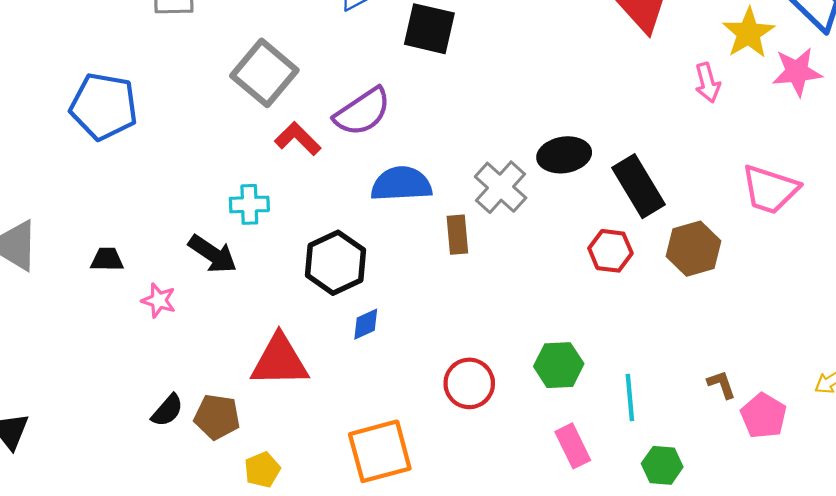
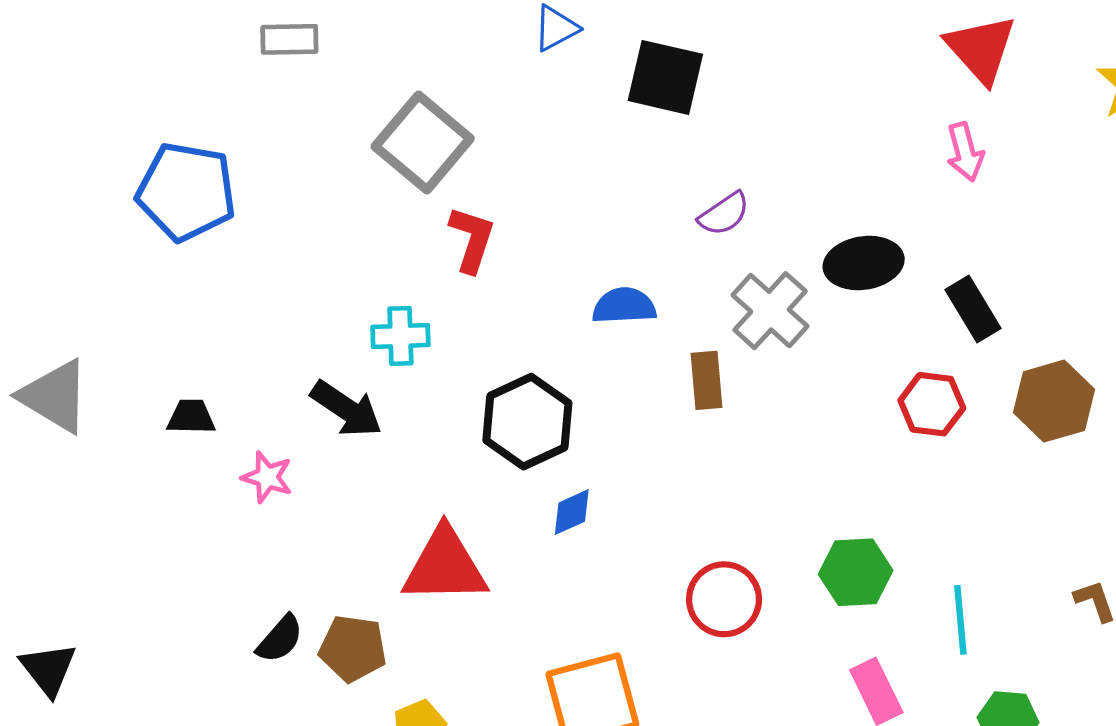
pink arrow: (708, 83) -> (965, 152), moved
purple semicircle: (363, 112) -> (724, 214), moved, size x0.6
red L-shape: (298, 139) -> (472, 239), turned 63
blue semicircle: (401, 184) -> (624, 306), size x0.7
black rectangle: (639, 186) -> (973, 309), size x0.7

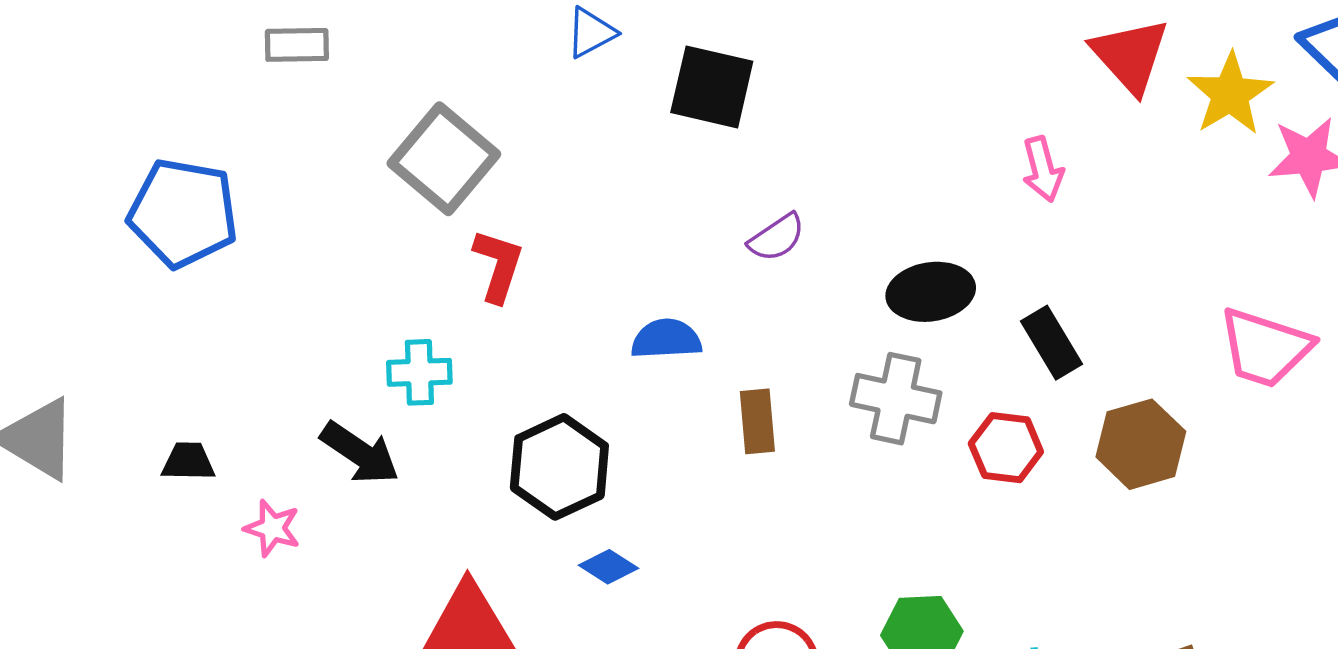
red triangle: (981, 49) -> (1130, 55), moved
gray cross: (770, 311) -> (896, 399), moved, turned -30
blue diamond: (572, 512) -> (609, 567), turned 57

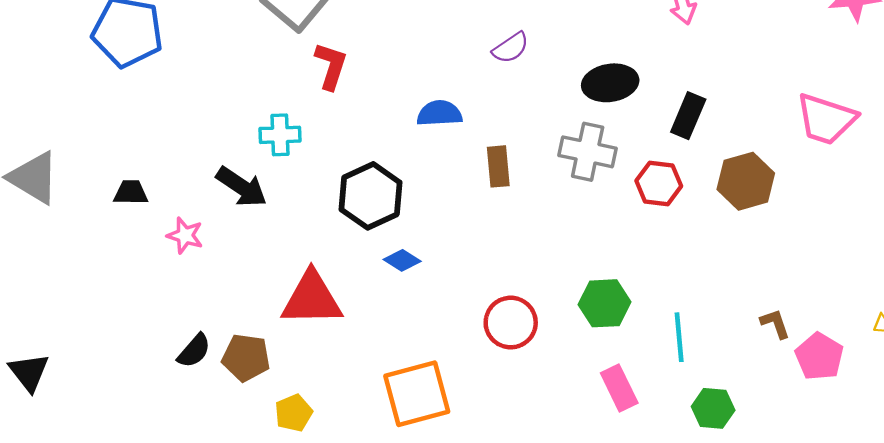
black rectangle: (1052, 343) -> (688, 116), turned 54

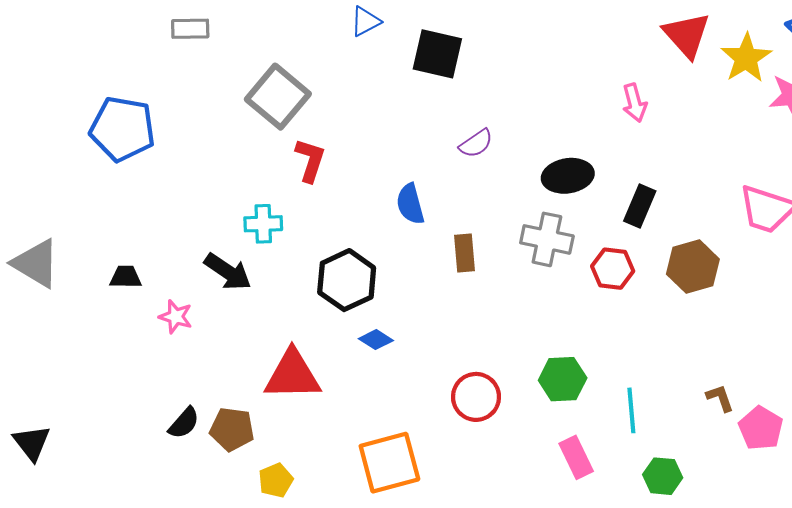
blue semicircle: (439, 113) -> (410, 204), turned -102

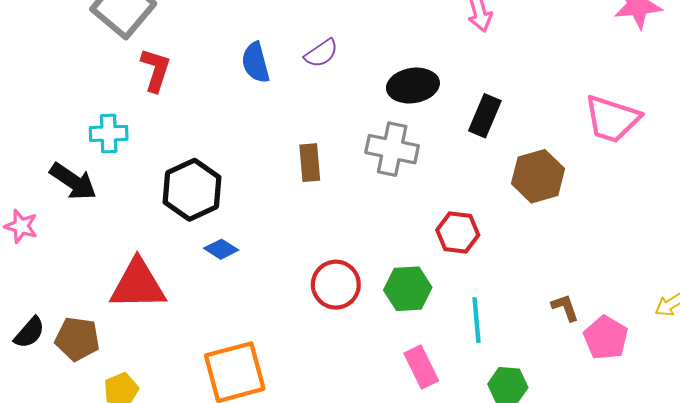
blue semicircle: (410, 204) -> (256, 63), moved
red hexagon: (613, 269) -> (458, 232), moved
red circle: (476, 397) -> (336, 285), moved

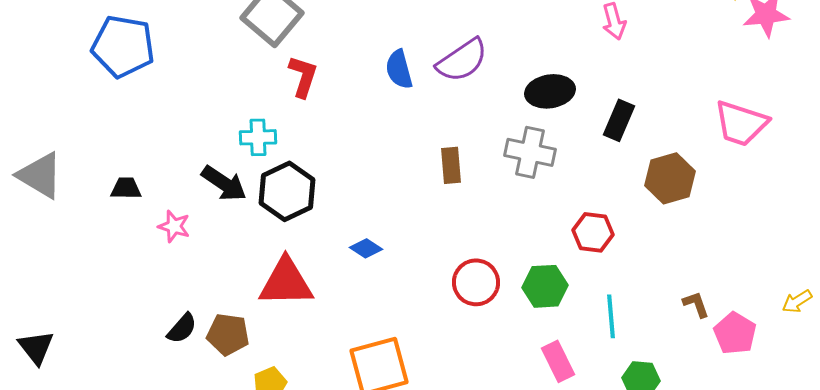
purple semicircle: (321, 53) -> (462, 60), size x1.6
black hexagon: (192, 190) -> (287, 191), moved

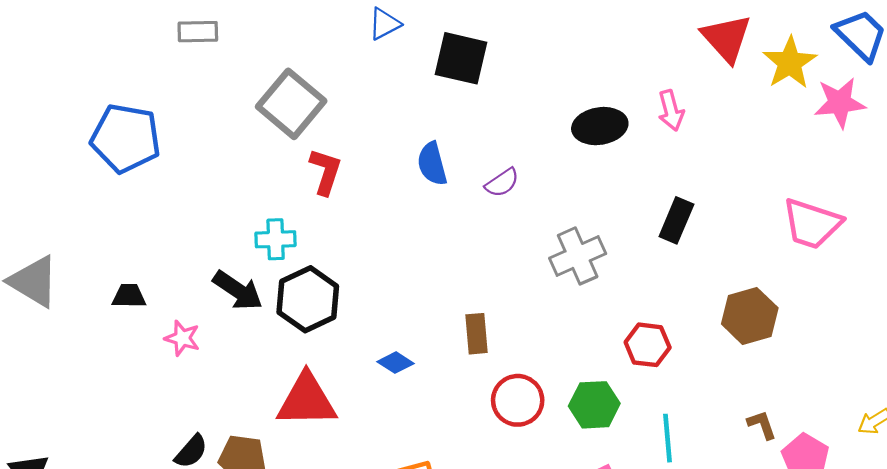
purple semicircle: (462, 60) -> (502, 183), moved, size x0.6
black ellipse: (550, 91) -> (600, 126), moved
gray cross: (530, 152) -> (578, 256), turned -36
brown rectangle: (451, 165) -> (477, 334), moved
brown hexagon: (670, 178) -> (750, 316), moved

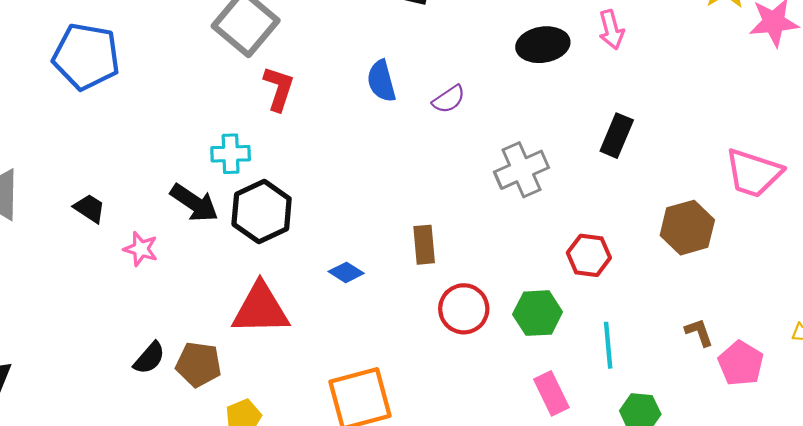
pink trapezoid: (812, 224) -> (754, 173), moved
black trapezoid: (129, 296) -> (89, 208), turned 32

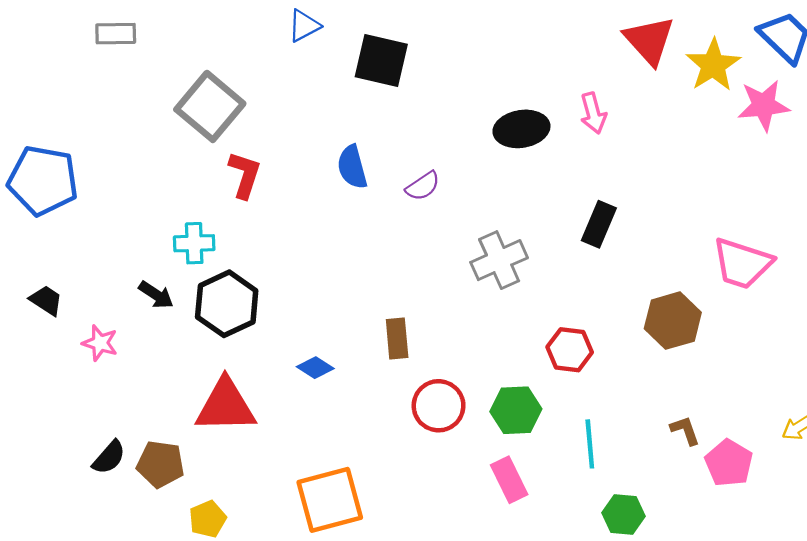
blue pentagon: (86, 56) -> (43, 180), moved
black arrow: (194, 203) -> (156, 295), size x0.7
pink rectangle: (551, 393) -> (509, 480), moved

